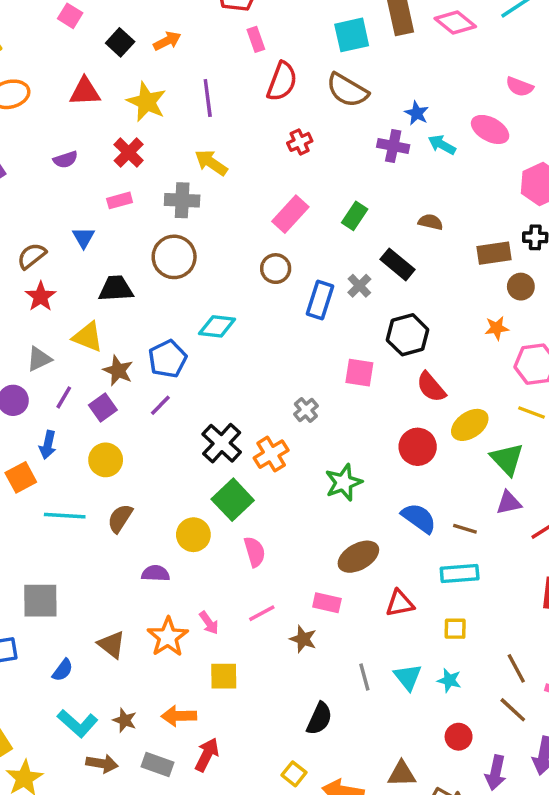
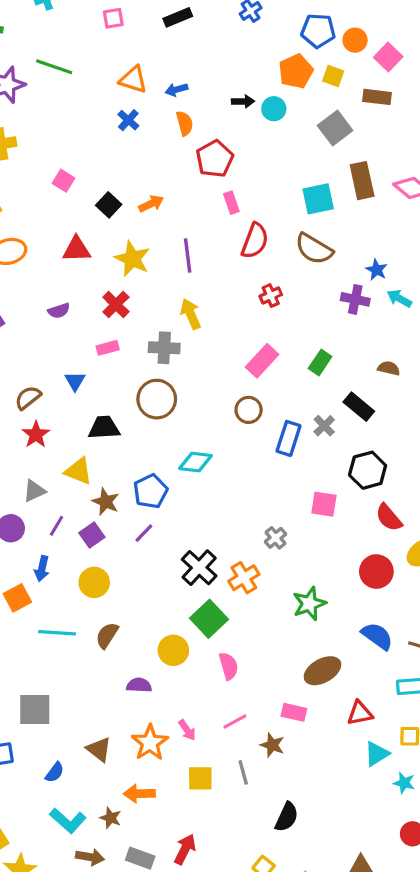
yellow arrow: (211, 163) -> (191, 314), turned 32
gray line: (364, 677) -> (243, 772), moved
cyan triangle: (408, 677) -> (377, 754), moved, turned 36
orange arrow: (179, 716) -> (139, 794), moved

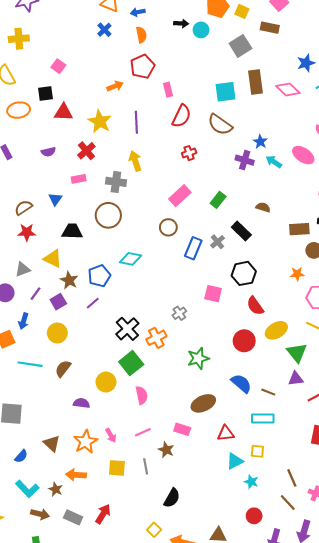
red pentagon: (215, 159) -> (142, 66), moved
black square: (109, 205) -> (45, 94), moved, turned 35
red star: (36, 434) -> (27, 232), turned 30

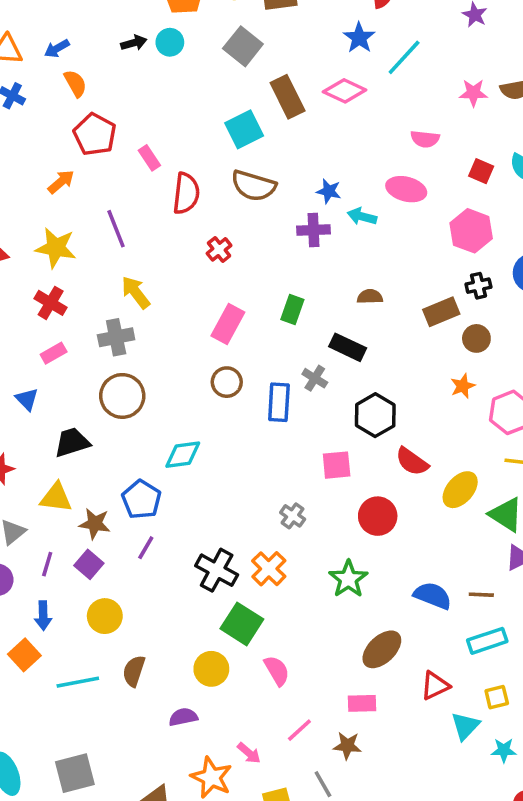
red circle: (244, 341) -> (378, 516), moved

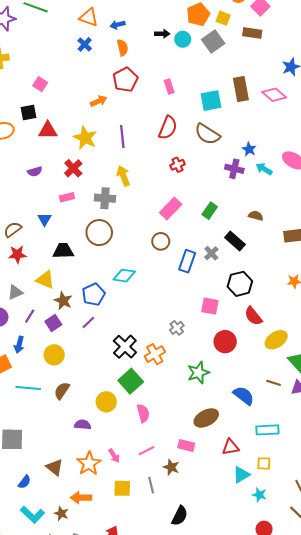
gray square: (243, 46) -> (213, 41), moved
pink rectangle: (149, 158) -> (169, 86), moved
brown line: (481, 595) -> (274, 383), moved

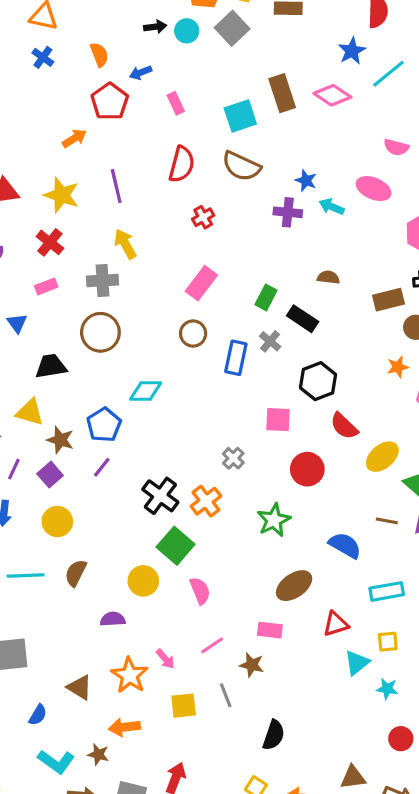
blue arrow: (118, 25) -> (141, 73), moved
green rectangle: (210, 211) -> (266, 297), moved

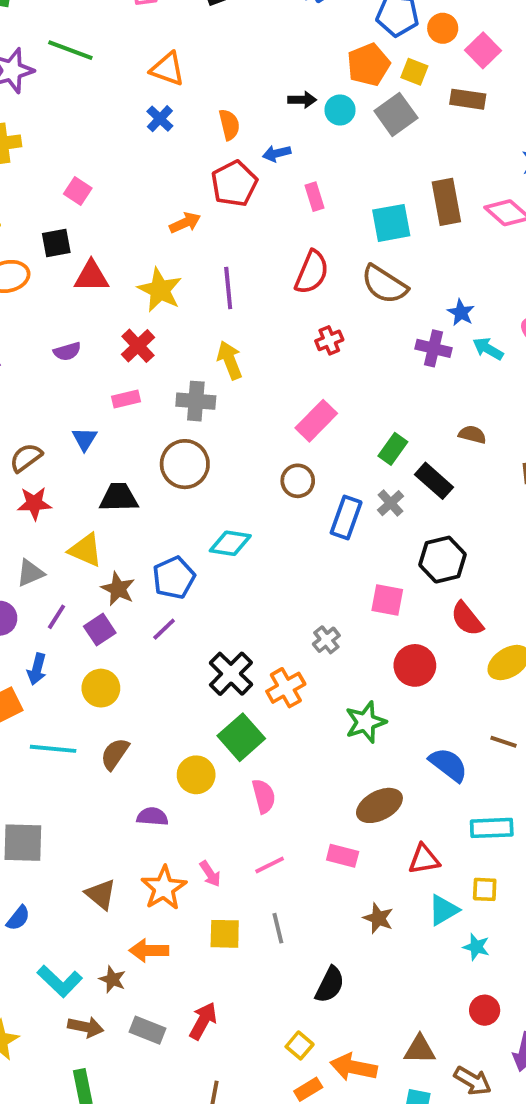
brown star: (252, 665) -> (378, 918), moved
blue semicircle: (38, 715) -> (18, 918), moved

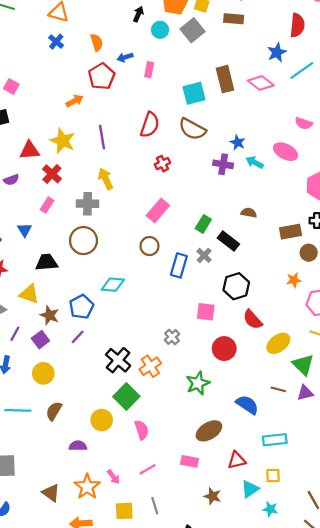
black arrow: (302, 100) -> (138, 14), moved, turned -64
pink rectangle: (315, 197) -> (149, 70), moved, turned 32
red triangle: (91, 276) -> (30, 150), moved
pink rectangle: (126, 399) -> (47, 205), turned -40

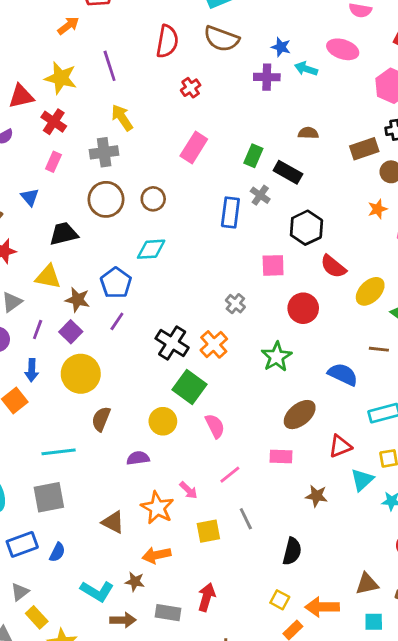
brown circle: (149, 246) -> (153, 199), moved
yellow circle: (43, 373) -> (81, 374), size x1.4
cyan line: (18, 410) -> (59, 452), moved

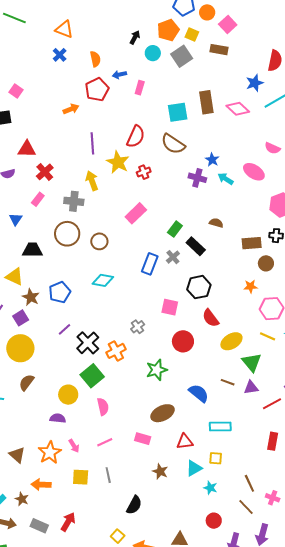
yellow star: (61, 78) -> (118, 162), moved
cyan diamond: (151, 249) -> (103, 280), moved
purple line: (117, 321) -> (64, 329), moved
purple semicircle: (138, 458) -> (58, 418), moved

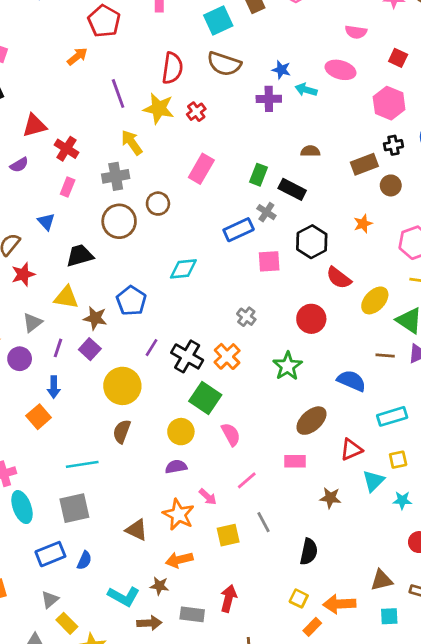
brown circle: (99, 241) -> (158, 204), moved
blue rectangle: (150, 264) -> (239, 230), turned 60
orange star: (251, 286) -> (363, 224), moved
pink square: (170, 307) -> (269, 261), moved
yellow circle: (20, 348) -> (122, 386), moved

